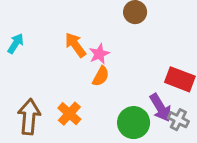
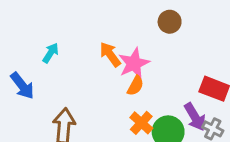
pink star: (99, 54) -> (134, 63), size x1.5
orange cross: (69, 114) -> (141, 123), moved

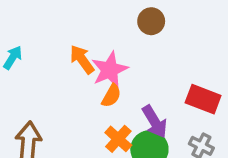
purple arrow: (195, 117) -> (155, 122), moved

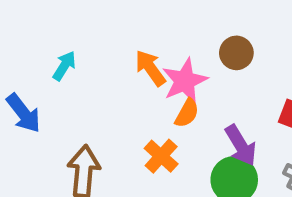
brown circle: (151, 21) -> (236, 53), moved
orange cross: (118, 139) -> (161, 156), moved

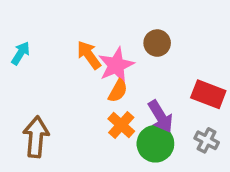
orange cross: (161, 156) -> (121, 125), moved

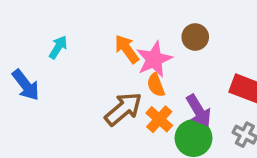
orange semicircle: (118, 91) -> (156, 85), turned 130
brown arrow: (36, 137) -> (123, 109), moved, turned 45

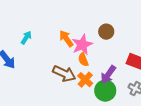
brown arrow: (123, 109) -> (64, 74), turned 65
purple arrow: (199, 111) -> (108, 75), turned 66

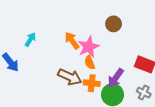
brown circle: (106, 32) -> (114, 24), moved
orange cross: (85, 80) -> (92, 83), turned -35

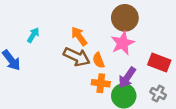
brown circle: (114, 24) -> (125, 18), size x1.5
pink star: (89, 47) -> (123, 43), moved
brown arrow: (70, 77) -> (77, 57), moved

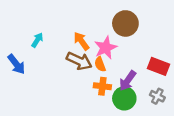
pink star: (123, 43) -> (106, 48), moved

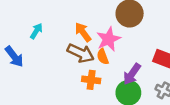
orange cross: (102, 86) -> (91, 80), moved

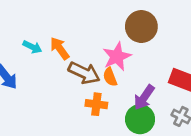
cyan arrow: (36, 31) -> (32, 47), turned 84
orange arrow: (83, 32) -> (60, 48), moved

